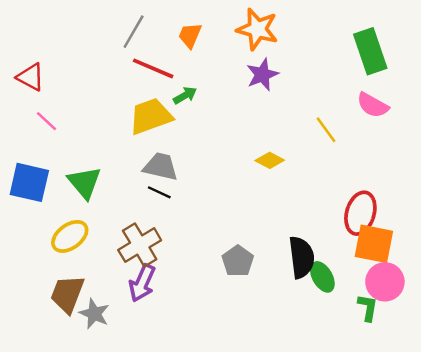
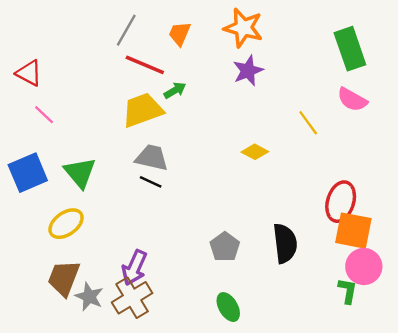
blue square: (29, 182) -> (28, 173), turned -36
brown cross: (140, 245) -> (132, 298), moved
green ellipse: (322, 277) -> (228, 307), moved

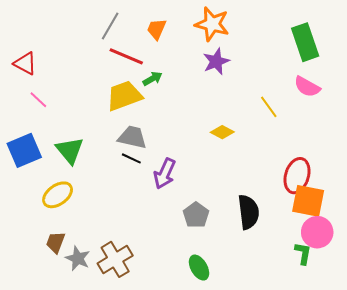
purple arrow: (134, 268) -> (165, 174), moved
brown trapezoid: (64, 278) -> (56, 242), size x0.7

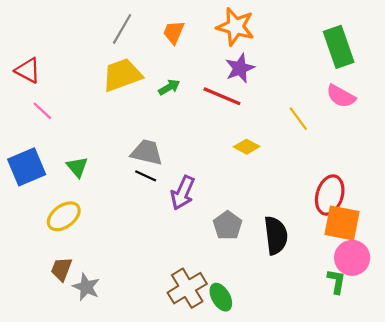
red line: (126, 56) -> (222, 96), moved
yellow trapezoid: (124, 96) -> (122, 75), moved
green triangle: (70, 150) -> (77, 167), size x0.7
gray pentagon: (196, 215) -> (228, 225), moved
brown cross: (115, 259) -> (187, 288), moved

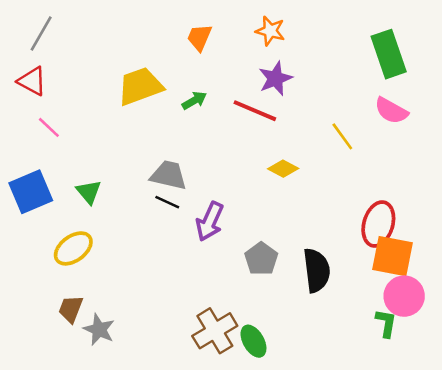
orange star: (235, 27) -> (270, 31), size x0.7
gray line: (122, 29) -> (41, 33), moved

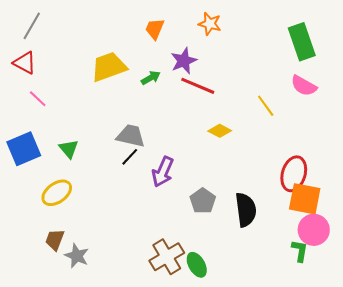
purple star: (275, 79) -> (184, 61), moved
black line: (167, 202) -> (130, 157), turned -72

